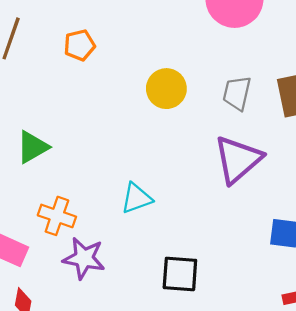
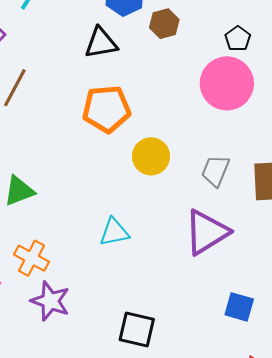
orange pentagon: (79, 45) -> (107, 109), moved, size x1.6
cyan triangle: (136, 198) -> (114, 232), moved

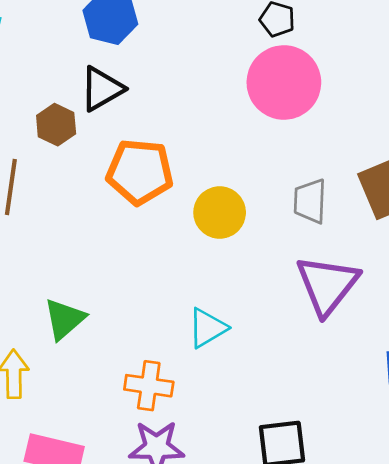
brown hexagon: (164, 24) -> (56, 125), moved
orange pentagon: (107, 109) -> (140, 172), turned 30
orange cross: (32, 258) -> (149, 386), moved

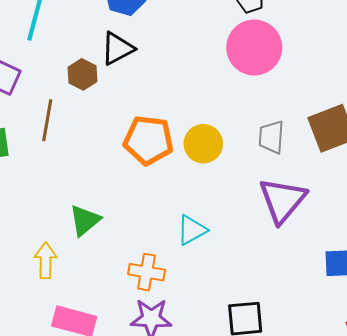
orange pentagon: (140, 172) -> (148, 140), moved

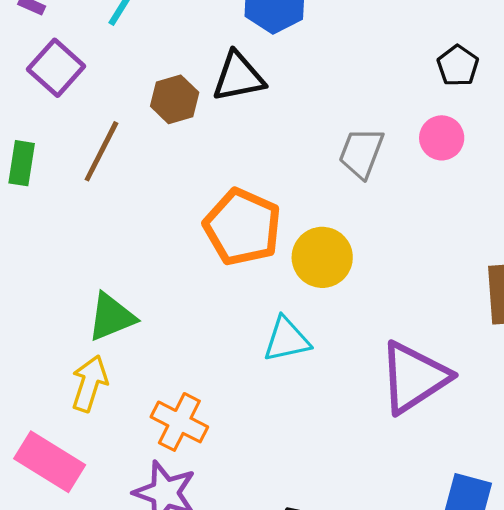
pink circle: (254, 48) -> (442, 138), size x0.5
gray trapezoid: (271, 137) -> (361, 153), moved
cyan triangle: (192, 230) -> (287, 340), moved
yellow arrow: (46, 261) -> (89, 383), moved

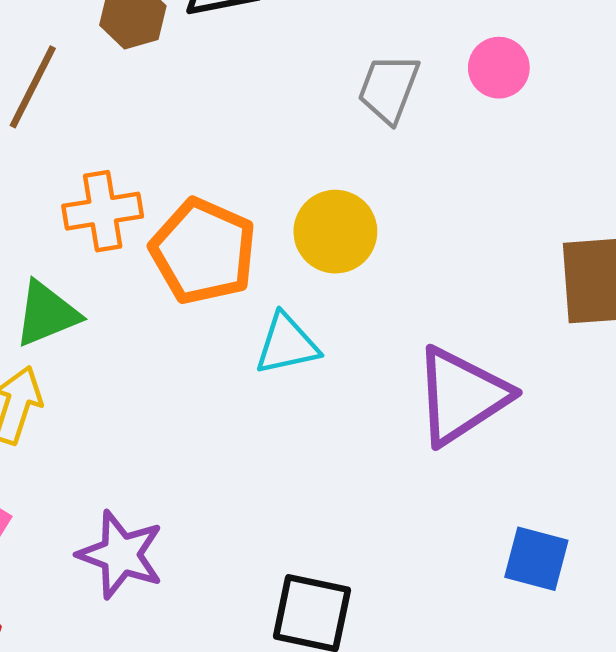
orange pentagon: (242, 227) -> (203, 251), moved
orange cross: (179, 422) -> (103, 211), moved, turned -36

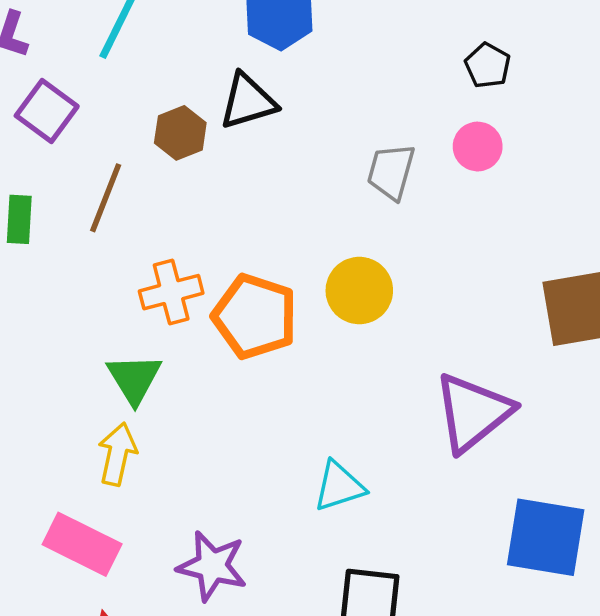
green triangle: (47, 314) -> (134, 379), turned -34
cyan triangle: (287, 344) -> (339, 486), moved
blue square: (536, 559) -> (546, 537), size x1.6

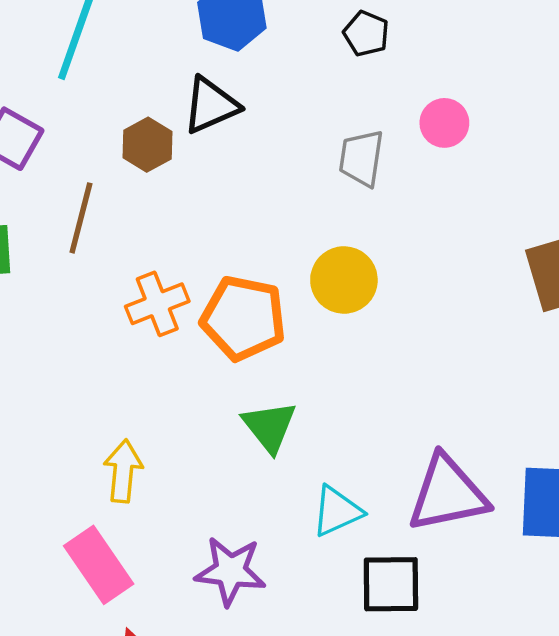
black pentagon: (488, 65) -> (366, 34), moved
green triangle: (134, 379) -> (269, 427), moved
purple triangle: (473, 412) -> (448, 494), moved, turned 34
cyan triangle: (339, 486) -> (337, 511), moved
pink rectangle: (82, 544) -> (99, 565), turned 36

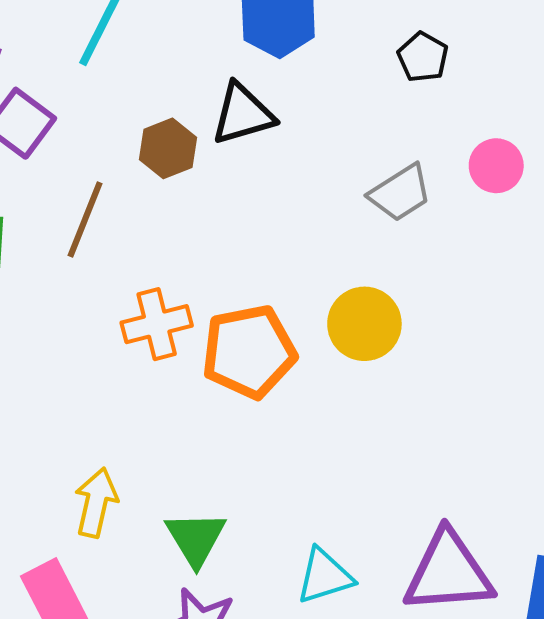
gray trapezoid: (361, 158) -> (400, 193), turned -138
orange pentagon: (243, 318) -> (249, 352), turned -30
green triangle: (269, 427) -> (196, 538), moved

